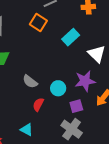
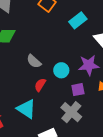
cyan triangle: (27, 130) -> (26, 109), size x1.5

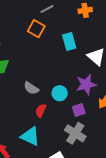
cyan rectangle: (78, 20) -> (69, 42), turned -60

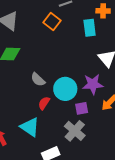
cyan rectangle: (69, 42) -> (90, 28), moved
cyan circle: (60, 93) -> (65, 89), size x1.5

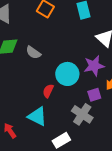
gray semicircle: (38, 80) -> (33, 53), moved
purple square: (82, 108) -> (94, 95), moved

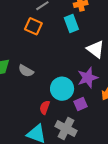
purple square: (94, 95) -> (81, 104), moved
gray cross: (82, 114) -> (66, 128), moved

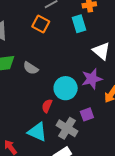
purple square: (81, 104) -> (87, 114), moved

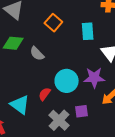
orange square: (41, 24) -> (53, 23), moved
cyan rectangle: (79, 24) -> (88, 31), moved
cyan triangle: (37, 132) -> (20, 105), moved

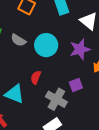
cyan circle: (67, 81) -> (46, 45), moved

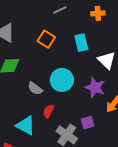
gray semicircle: (18, 40) -> (35, 88), moved
purple star: (80, 49) -> (95, 87), turned 30

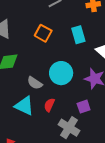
purple square: (88, 123) -> (84, 107), moved
cyan triangle: (26, 126) -> (24, 106), moved

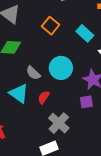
cyan rectangle: (78, 35) -> (85, 33), turned -42
purple square: (84, 107) -> (86, 102), moved

